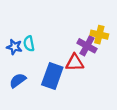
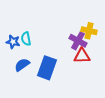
red triangle: (75, 63) -> (82, 56), moved
blue semicircle: (18, 80) -> (22, 65), moved

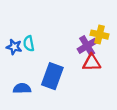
purple cross: (78, 41) -> (87, 46), turned 30
blue semicircle: (22, 65) -> (22, 88), moved, turned 35

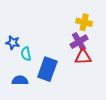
yellow cross: (99, 35) -> (84, 22), moved
cyan semicircle: (29, 44) -> (26, 54), moved

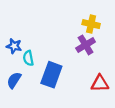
red triangle: (83, 57) -> (100, 83), moved
blue semicircle: (20, 80) -> (14, 80), moved, turned -56

